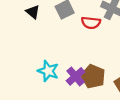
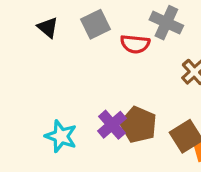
cyan star: (48, 71) -> (61, 136), moved

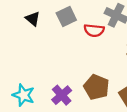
purple cross: (112, 125) -> (62, 95), moved
cyan star: (61, 136) -> (24, 95), moved

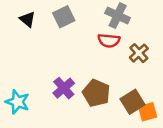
red semicircle: (94, 30) -> (109, 41), moved
purple cross: (62, 95) -> (64, 88), moved

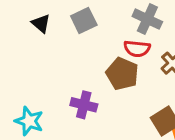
purple cross: (64, 88) -> (84, 105), turned -35
brown pentagon: (96, 93) -> (122, 74), moved

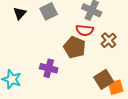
black triangle: (41, 23) -> (20, 13), turned 32

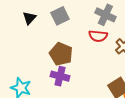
brown pentagon: (75, 47) -> (61, 54), moved

